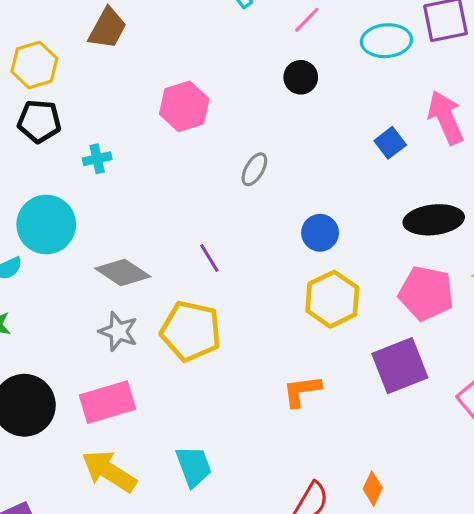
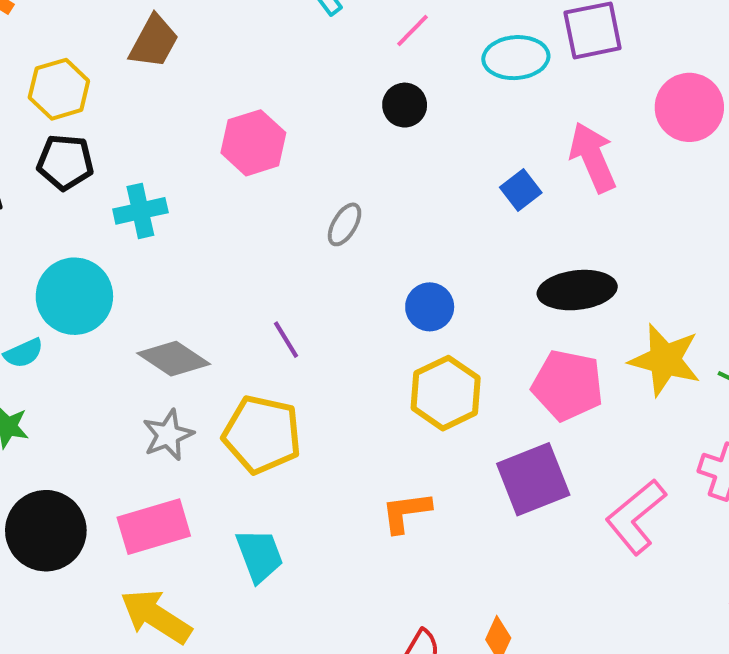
cyan cross: (97, 159) -> (140, 211), size x1.4
gray star: (118, 331) -> (168, 435), turned 30
cyan trapezoid: (194, 466) -> (259, 555), moved

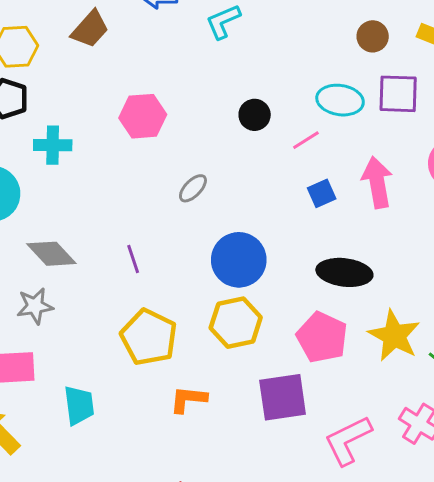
pink line: (412, 30) -> (306, 140), moved
blue circle: (430, 307) -> (239, 260), size x1.6
yellow pentagon: (262, 434) -> (149, 337), moved

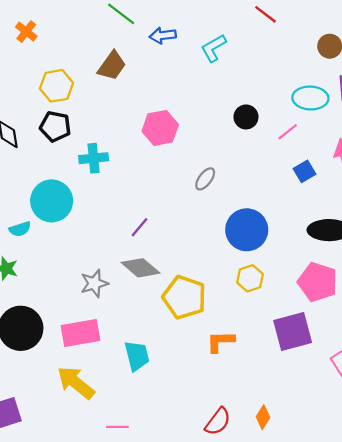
gray diamond: (51, 254) -> (141, 268), moved
purple line: (133, 259) -> (140, 227), moved, turned 65
yellow hexagon: (236, 323) -> (250, 278), size x0.7

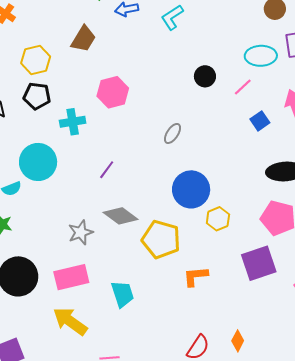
pink hexagon: (160, 128) -> (113, 92), moved
purple line: (140, 227) -> (107, 170), moved
blue circle: (247, 230) -> (191, 189), moved

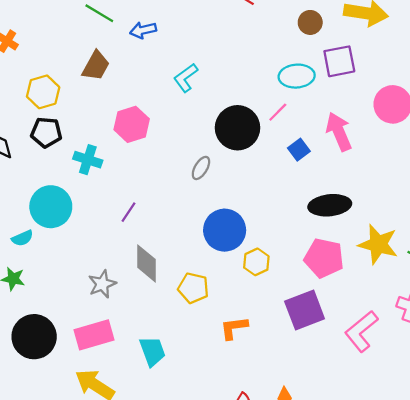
cyan L-shape: (172, 17) -> (186, 78), moved
black circle: (205, 76) -> (237, 128), moved, size x1.8
cyan cross: (73, 122) -> (88, 160), turned 30
gray diamond: (121, 216) -> (146, 263), turned 56
yellow pentagon: (161, 239) -> (193, 288), size x0.7

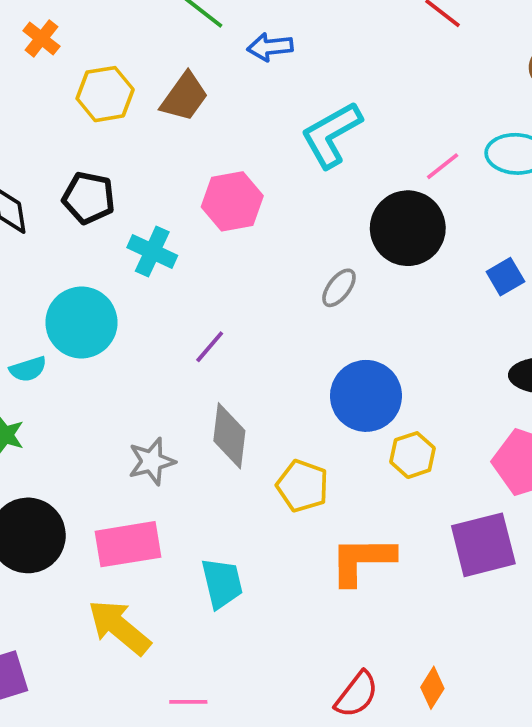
cyan L-shape: (186, 78) -> (331, 135), size x1.4
yellow hexagon: (43, 92) -> (105, 94), moved
pink line: (278, 112) -> (443, 166), moved
orange L-shape: (234, 328) -> (362, 560), size x1.4

